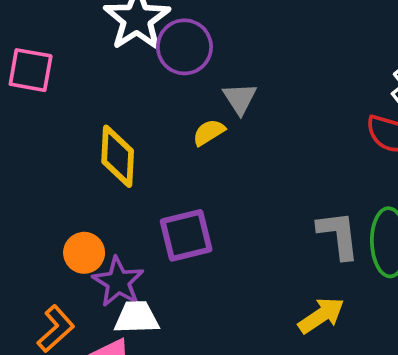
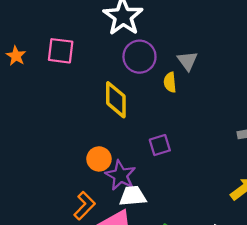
purple circle: (184, 47) -> (139, 57), moved
yellow semicircle: (209, 132) -> (170, 82), turned -60
purple square: (186, 235) -> (160, 145), size x0.7

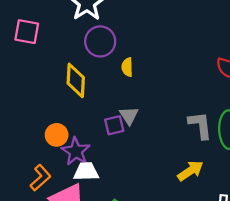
gray triangle: (187, 61) -> (129, 116), moved

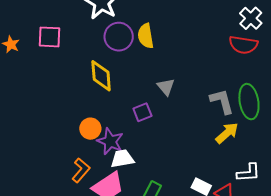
yellow semicircle: (127, 67) -> (146, 36), moved, size x1.4
gray triangle: (129, 116) -> (166, 87), moved
yellow arrow: (190, 171) -> (227, 133), moved

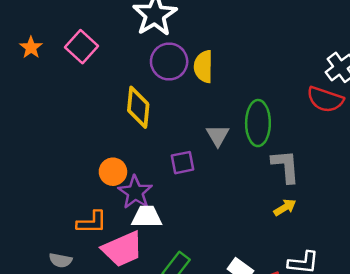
pink square: (50, 37) -> (81, 47), turned 30
green ellipse: (249, 102) -> (258, 123), moved
yellow arrow: (227, 133) -> (285, 207), size x0.7
orange L-shape: (81, 170) -> (92, 222), turned 40

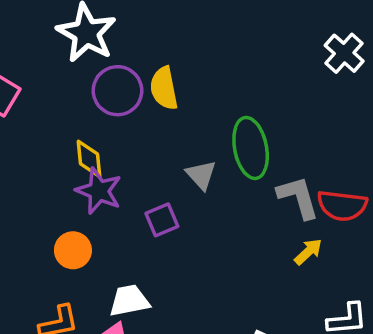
red semicircle: (325, 99) -> (342, 205), moved
yellow diamond: (138, 107) -> (89, 159), size x0.7
purple star: (135, 192) -> (99, 191), moved

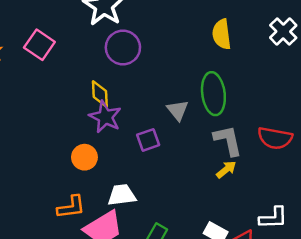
yellow semicircle: (164, 88) -> (222, 34), moved
gray L-shape: (298, 197) -> (228, 140), moved
yellow arrow: (308, 252) -> (226, 169), moved

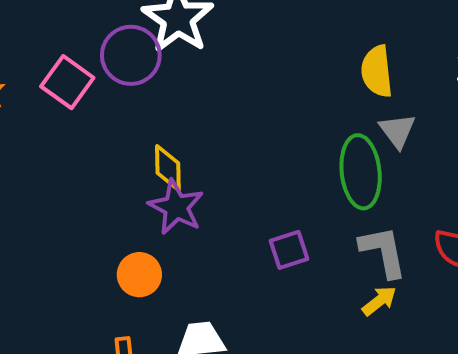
purple circle: (123, 48) -> (131, 55), moved
gray triangle: (178, 110) -> (397, 131), moved
purple square: (148, 140) -> (289, 250), moved

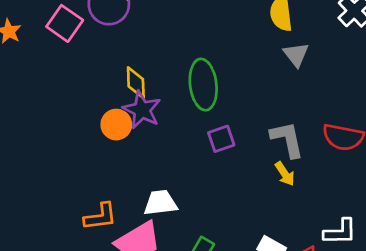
green ellipse: (361, 172) -> (203, 85), moved
orange circle: (139, 275) -> (116, 125), moved
yellow arrow: (379, 301) -> (285, 174), turned 95

